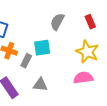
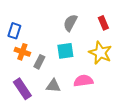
cyan square: (42, 48) -> (65, 51), moved
pink semicircle: (83, 78) -> (83, 81), moved

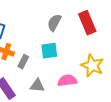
red rectangle: (103, 23) -> (87, 23), size x1.6
yellow star: (100, 53) -> (92, 66), moved

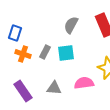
gray rectangle: (23, 62) -> (45, 52), moved

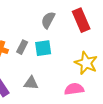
pink semicircle: (84, 83) -> (74, 89), moved

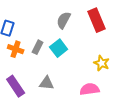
cyan square: (43, 48) -> (59, 48), turned -30
yellow star: (86, 63) -> (102, 63), size x0.7

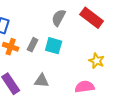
red rectangle: (97, 20) -> (92, 18), turned -30
cyan square: (59, 48) -> (54, 46), turned -36

